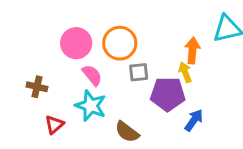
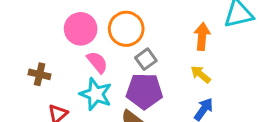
gray square: (139, 72) -> (146, 59), turned -30
yellow arrow: (185, 72) -> (201, 74), moved, turned -30
purple pentagon: (168, 94) -> (144, 91), moved

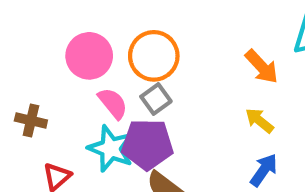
orange arrow: (202, 36) -> (262, 67), turned 132
gray square: (146, 59) -> (156, 99), moved
purple pentagon: (144, 91) -> (147, 144), moved

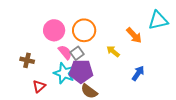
gray square: (156, 99) -> (77, 53), moved
yellow arrow: (259, 121) -> (113, 51), moved
blue arrow: (264, 170) -> (138, 73), moved

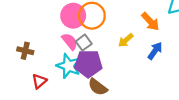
pink circle: (54, 30) -> (73, 16), moved
yellow arrow: (113, 51) -> (126, 40), turned -80
blue arrow: (138, 73) -> (155, 51), moved

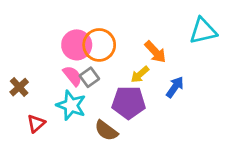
orange arrow: (150, 22) -> (155, 52), moved
brown cross: (25, 51) -> (19, 87), turned 35
purple pentagon: (88, 64) -> (129, 102), moved

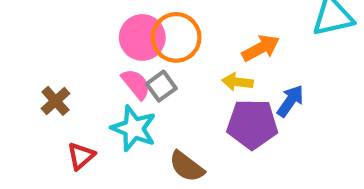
orange arrow: (155, 52) -> (261, 48), turned -75
yellow arrow: (140, 74) -> (237, 82), turned 48
purple pentagon: (129, 102) -> (252, 124), moved

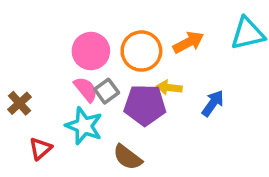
orange circle: (176, 37) -> (141, 51), moved
orange arrow: (261, 48) -> (188, 42), moved
purple pentagon: (252, 124) -> (145, 105), moved

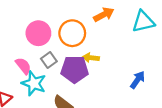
orange arrow: (188, 42) -> (104, 15), moved
pink semicircle: (86, 89) -> (23, 66), moved
blue arrow: (213, 103) -> (138, 80), moved

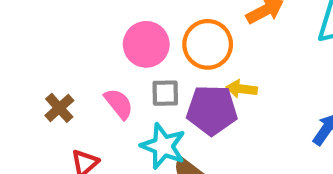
gray square: (49, 60) -> (165, 93), turned 35
cyan star: (34, 83) -> (163, 146), moved

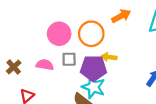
pink semicircle: (119, 104) -> (45, 65), turned -42
cyan star: (163, 146) -> (93, 87), moved

